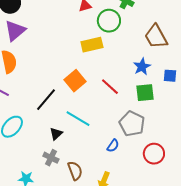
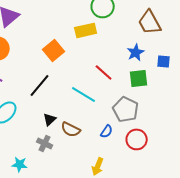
orange square: (75, 81) -> (54, 50), moved
cyan line: (78, 119) -> (84, 94), moved
red circle: (154, 154) -> (137, 139), moved
brown semicircle: (75, 171) -> (71, 129), moved, turned 138

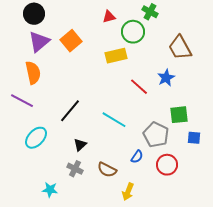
orange square: (54, 50) -> (71, 41), moved
blue square: (164, 61) -> (194, 138), moved
red line: (104, 72) -> (139, 87), moved
green square: (139, 78) -> (179, 115), moved
brown semicircle: (71, 129) -> (107, 170), moved

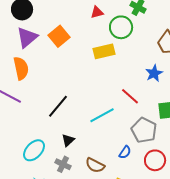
red line: (139, 87) -> (130, 96), moved
cyan line: (114, 120) -> (102, 115), turned -60
cyan ellipse: (36, 138) -> (34, 150), moved

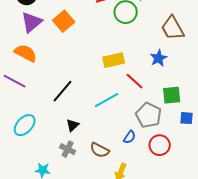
yellow rectangle: (104, 51) -> (114, 60), moved
orange semicircle: (21, 68) -> (26, 53), turned -50
cyan ellipse: (34, 150) -> (25, 125), moved

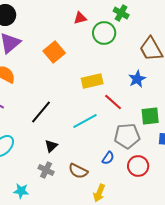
orange square: (64, 21) -> (54, 52), moved
gray pentagon: (149, 115) -> (127, 136), turned -30

